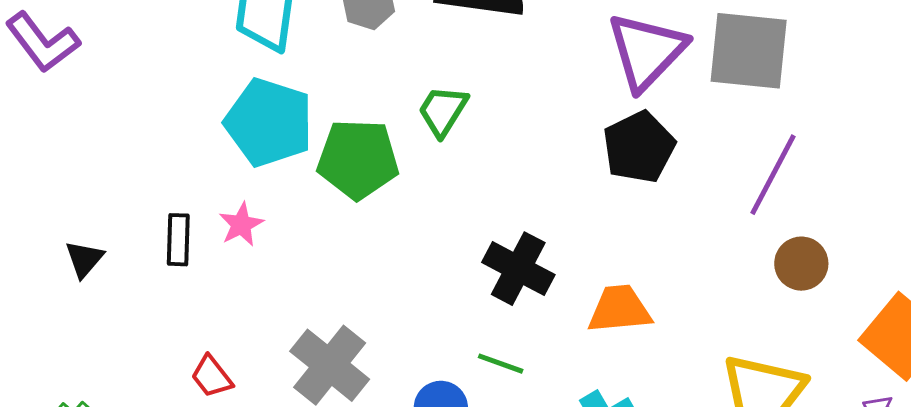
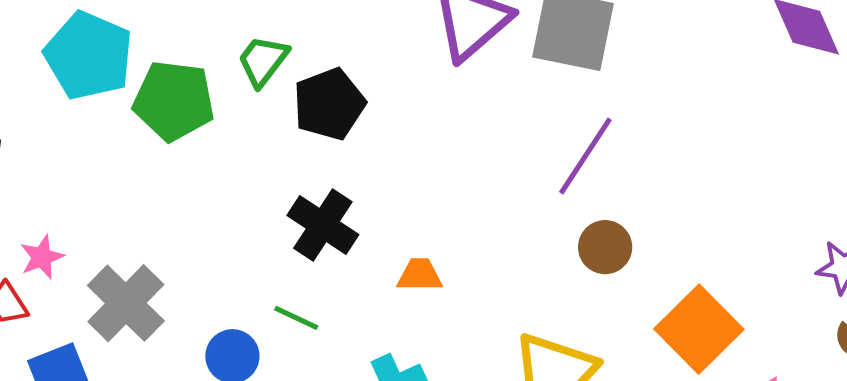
black pentagon: (639, 147) -> (329, 104), moved
pink star: (241, 225) -> (42, 257), moved
orange trapezoid: (619, 309) -> (420, 275), size x0.7

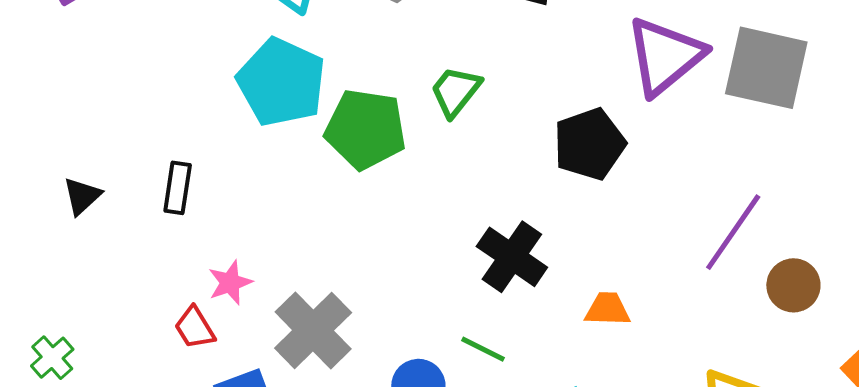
black pentagon: (329, 104) -> (589, 144), moved
purple line: (585, 156) -> (733, 232), moved

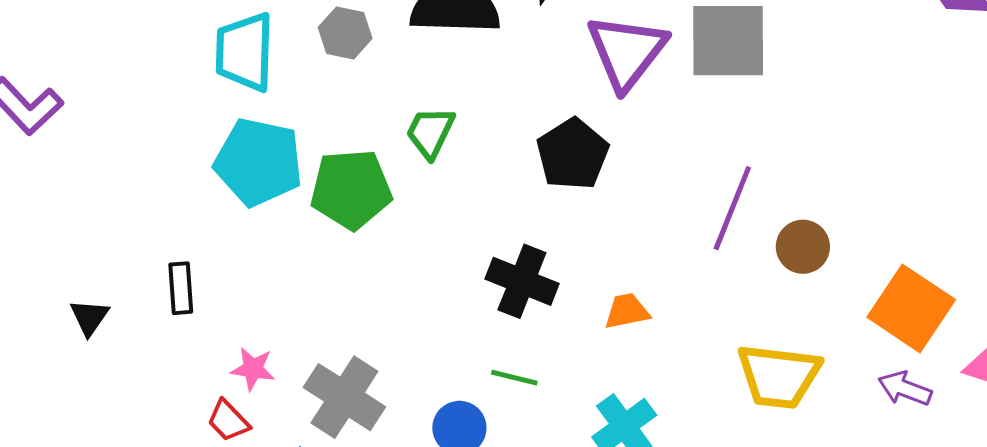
pink star: (230, 283) -> (253, 369), turned -30

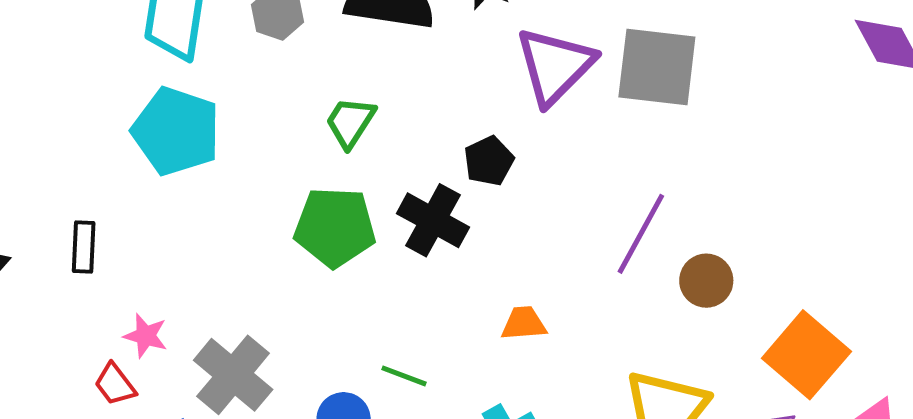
black pentagon: (573, 154) -> (489, 161), size x0.7
green pentagon: (351, 189) -> (335, 227), moved
black cross: (522, 281) -> (433, 220), moved

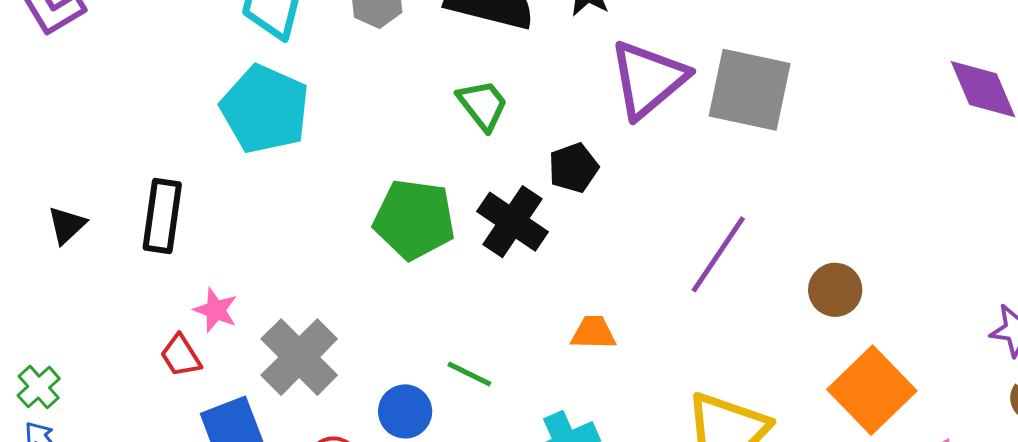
green trapezoid: (350, 122) -> (483, 105), moved, turned 104
black rectangle: (84, 247) -> (162, 216), size x1.4
brown circle: (706, 281) -> (835, 290), moved

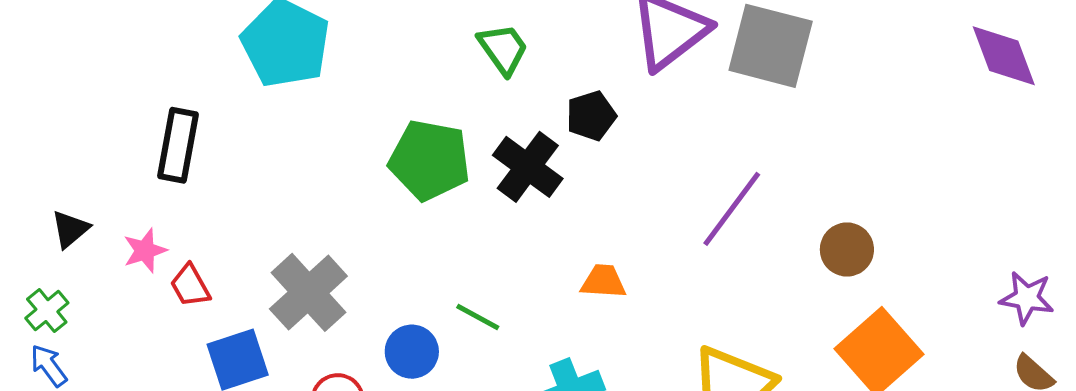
black triangle: (67, 225) -> (70, 229), moved
pink star: (216, 310) -> (145, 251), moved, turned 30

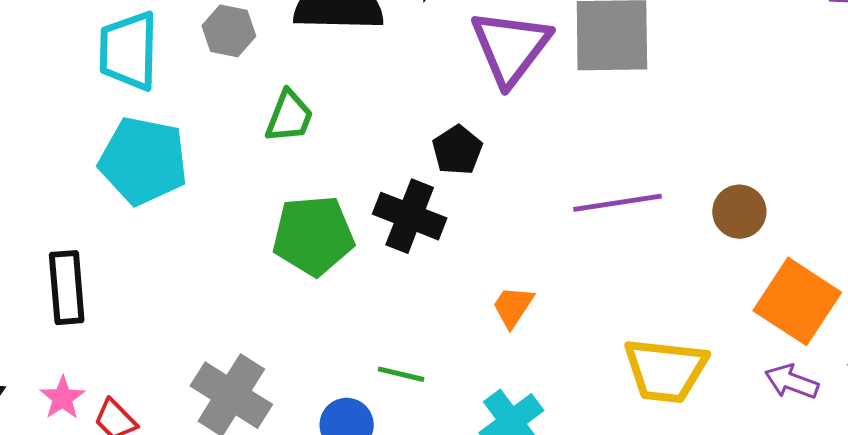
green trapezoid: (503, 49) -> (289, 116), moved, turned 72
purple line: (732, 209) -> (618, 203), turned 60
orange trapezoid: (603, 281) -> (513, 307), turned -45

